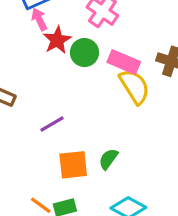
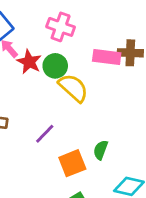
pink rectangle: (124, 62) -> (107, 57), moved
yellow semicircle: (135, 87) -> (73, 88), moved

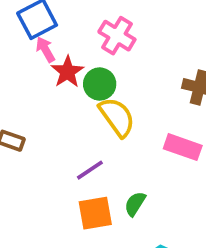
pink rectangle: (107, 57) -> (183, 147), moved
purple line: (45, 134) -> (90, 170), moved

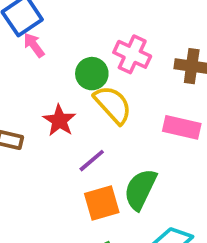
pink cross: (117, 36) -> (132, 54), moved
red star: (67, 72) -> (59, 120), moved
green semicircle: (135, 204) -> (140, 189), size x1.6

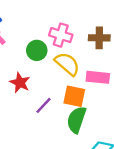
yellow semicircle: (113, 105) -> (67, 64), moved
orange square: (102, 203) -> (74, 96), moved, turned 35

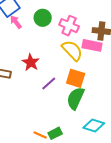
green circle: (37, 50) -> (43, 18), moved
pink rectangle: (98, 77) -> (92, 45), moved

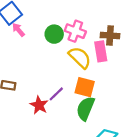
green circle: (43, 18) -> (54, 34), moved
pink rectangle: (92, 45) -> (101, 51), turned 72
red star: (31, 62) -> (39, 105), moved

